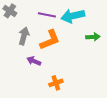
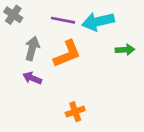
purple arrow: (34, 61) -> (32, 78), moved

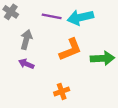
green arrow: (125, 50) -> (102, 58), moved, size x1.5
orange L-shape: (67, 54) -> (70, 49), moved

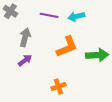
cyan arrow: (80, 17) -> (76, 16), size x0.7
purple arrow: (26, 64) -> (25, 60), turned 120

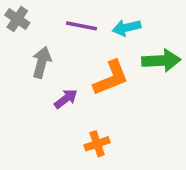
green arrow: (97, 55) -> (161, 61), moved
purple arrow: (25, 60) -> (66, 99), moved

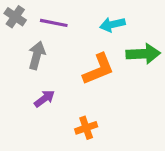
purple line: (81, 26) -> (54, 23), moved
purple arrow: (66, 99) -> (44, 99), moved

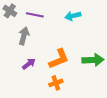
green arrow: (143, 54) -> (93, 60), moved
orange L-shape: (98, 69) -> (59, 59), moved

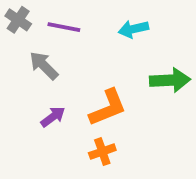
gray arrow: (24, 36) -> (44, 66), turned -60
green arrow: (93, 60) -> (170, 80), moved

